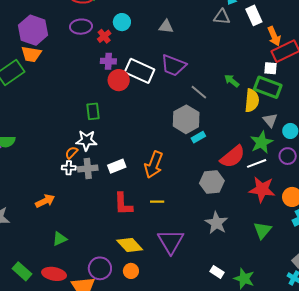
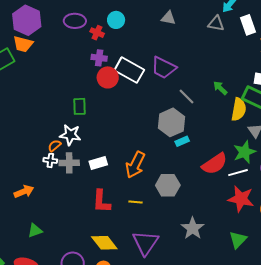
gray triangle: (166, 27) -> (168, 18), moved
red cross: (104, 36) -> (97, 33), turned -32
gray hexagon: (212, 182) -> (168, 185), moved

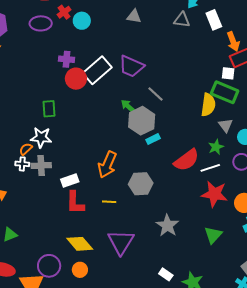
red cross: (97, 33) -> (64, 12), moved, turned 32
white rectangle: (129, 70) -> (97, 70), turned -68
green arrow: (220, 88) -> (128, 106), moved
green star: (244, 152) -> (216, 147), size x0.7
white rectangle: (98, 163) -> (70, 180), moved

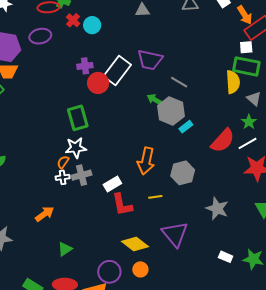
purple ellipse: (41, 23) -> (40, 36), moved
green rectangle: (49, 109) -> (78, 118), size x1.4

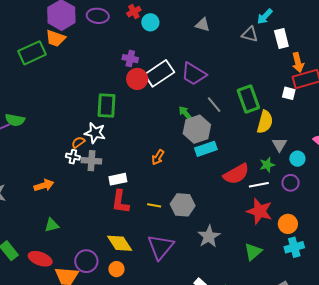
green rectangle: (246, 66) -> (248, 99), moved, turned 40
cyan rectangle: (186, 127) -> (206, 149), size x1.5
orange arrow: (146, 161) -> (158, 157), moved, size x0.6
gray hexagon: (183, 173) -> (183, 205), moved

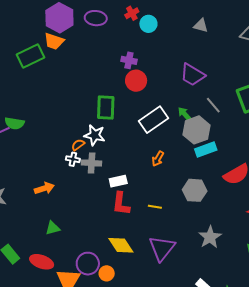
white rectangle: (159, 73) -> (154, 120), moved
gray hexagon: (183, 205) -> (195, 190), moved
orange circle: (116, 269) -> (107, 273), moved

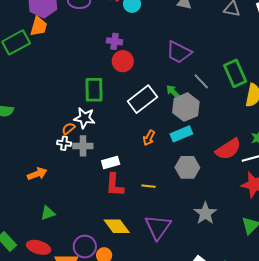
orange trapezoid: (54, 41) -> (39, 26), turned -90
cyan rectangle: (206, 150) -> (181, 134), moved

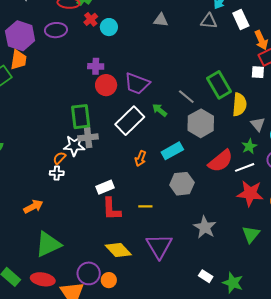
purple trapezoid: (179, 52) -> (137, 84), moved
gray hexagon: (186, 107) -> (201, 123), moved
gray cross: (83, 146) -> (88, 137), moved
green triangle: (48, 213) -> (48, 244), size x1.8

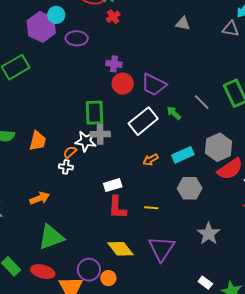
cyan circle: (109, 27) -> (56, 15), moved
purple ellipse: (56, 30) -> (77, 38), moved
orange trapezoid: (19, 60) -> (38, 141), moved
gray hexagon: (201, 123) -> (219, 147), moved
orange arrow: (140, 158) -> (151, 160), turned 35

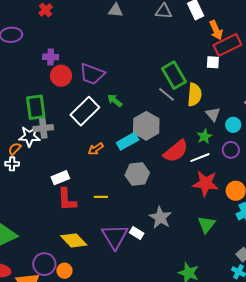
gray line: (202, 102) -> (167, 94), moved
gray hexagon: (219, 147) -> (146, 126), moved
white rectangle: (205, 283) -> (137, 233), moved

